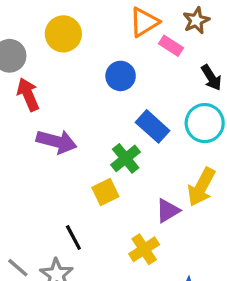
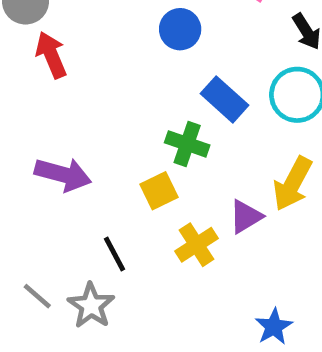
purple arrow: (57, 142) -> (63, 174), moved
green cross: (126, 158) -> (187, 144), turned -32
yellow cross: (144, 249) -> (196, 245), moved

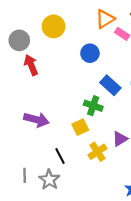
gray line: (37, 296) -> (25, 175), turned 48

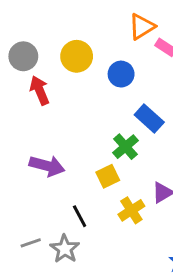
yellow circle: (54, 26) -> (77, 56), moved
green cross: (93, 106) -> (125, 147), turned 30
gray line: (25, 175) -> (31, 243), turned 72

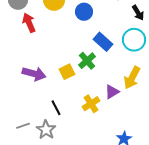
yellow square: (108, 176) -> (67, 72), moved

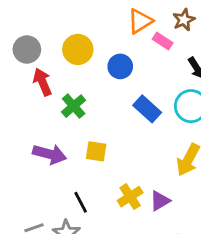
green cross: (87, 61) -> (74, 106), moved
yellow square: (67, 72) -> (96, 151), turned 35
purple triangle: (112, 92) -> (160, 201), moved

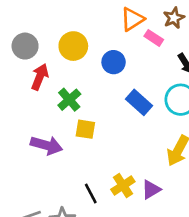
red arrow: (42, 82) -> (40, 77), turned 45
yellow square: (96, 151) -> (85, 129), moved
black line: (81, 202) -> (91, 194), moved

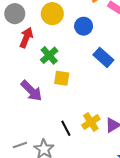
purple arrow: (46, 145) -> (31, 91), turned 30

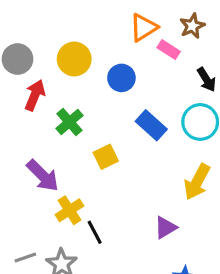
yellow square: (62, 78) -> (106, 157), moved, turned -35
yellow cross: (91, 122) -> (69, 210), moved

